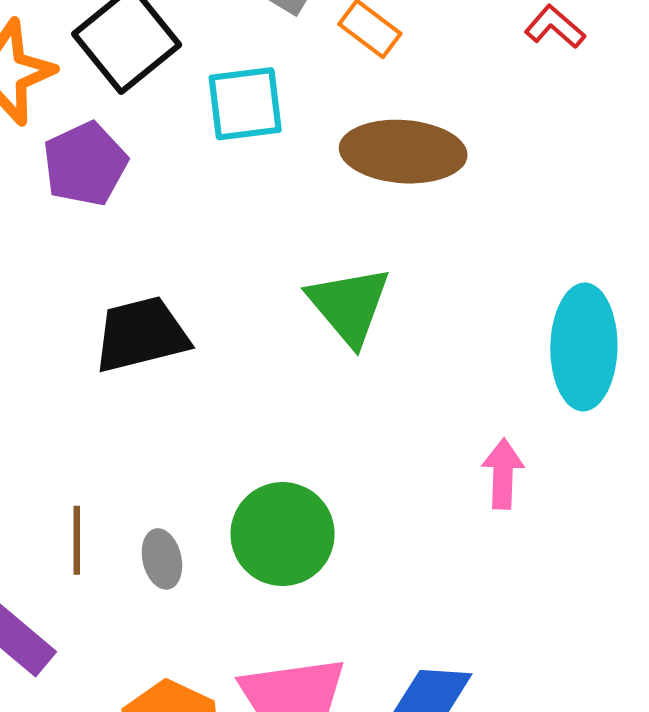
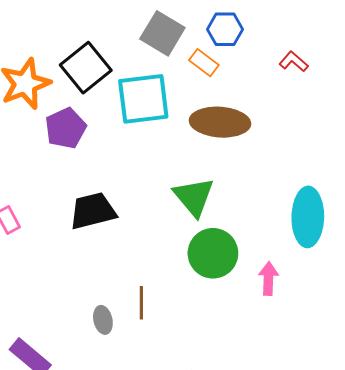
cyan square: (245, 104) -> (143, 99), size x1.4
green circle: (283, 534) -> (213, 253), moved
brown line: (77, 540) -> (141, 303), moved

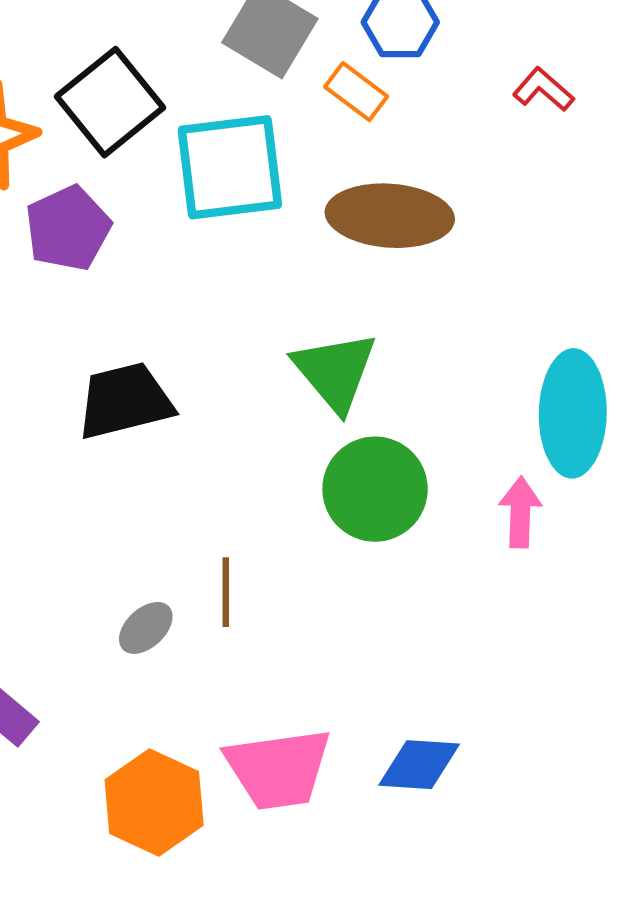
pink arrow: (268, 279) -> (520, 512), moved
gray ellipse: (103, 320) -> (146, 628), turned 60

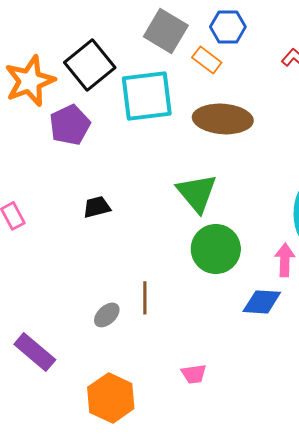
black trapezoid: (125, 401) -> (97, 207), size x0.6
blue diamond: (419, 765) -> (262, 302), moved
pink trapezoid: (278, 769) -> (194, 374), moved, size x0.5

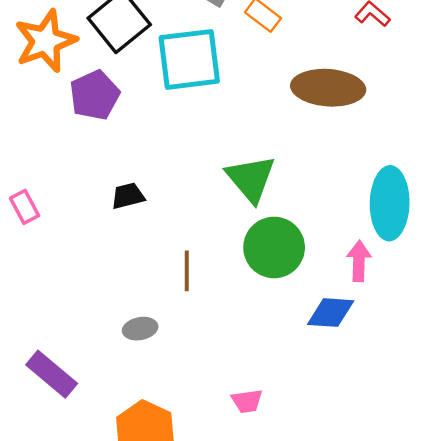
brown ellipse: (223, 119) -> (328, 88), moved
brown line: (145, 298) -> (187, 271), moved
gray ellipse: (107, 315) -> (140, 329), turned 32

